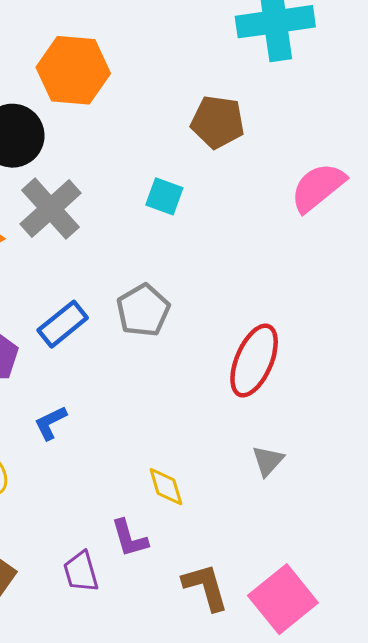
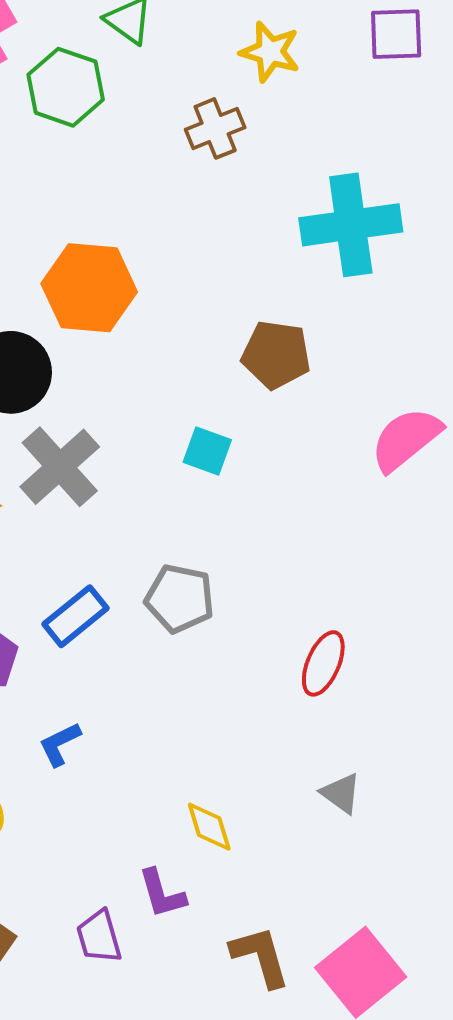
gray pentagon: (143, 310) -> (180, 599), turned -30
red ellipse: (254, 361) -> (323, 663), size x0.7
gray triangle: (268, 461) -> (341, 793), turned -36

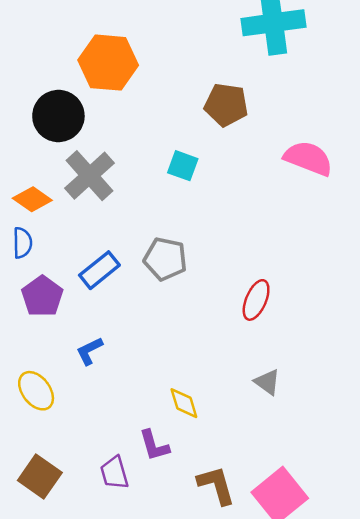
pink semicircle: (406, 439) -> (308, 158), turned 60

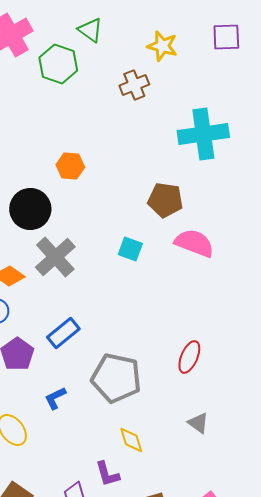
orange hexagon: (108, 63) -> (70, 166), size x0.6
pink semicircle: (308, 158) -> (194, 243), moved
gray pentagon: (165, 259) -> (116, 378), moved, size x1.4

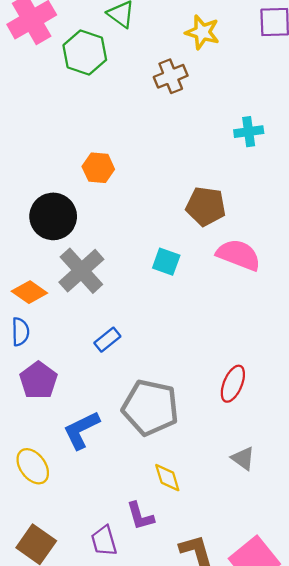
cyan cross: (203, 134) -> (249, 132), size x0.5
blue rectangle: (63, 333) -> (107, 340), moved, size x0.7
blue L-shape: (55, 398) -> (81, 430), size x1.5

